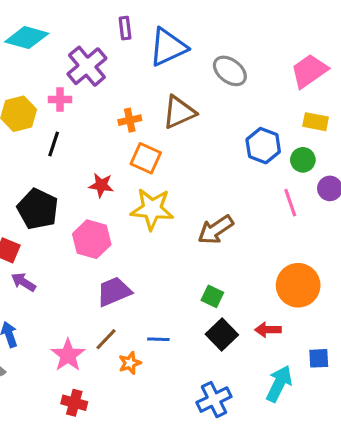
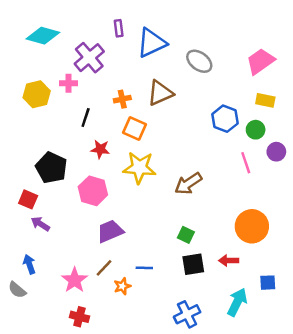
black line: (54, 144) -> (86, 117), moved
black square: (222, 334) -> (193, 264), turned 35

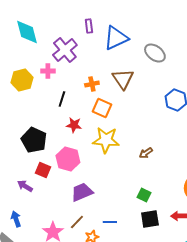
cyan diamond: (43, 36) -> (27, 32), turned 60
brown triangle: (160, 93) -> (123, 79), turned -40
brown arrow: (188, 184) -> (146, 153), size x0.6
red square: (28, 199) -> (43, 170), moved

